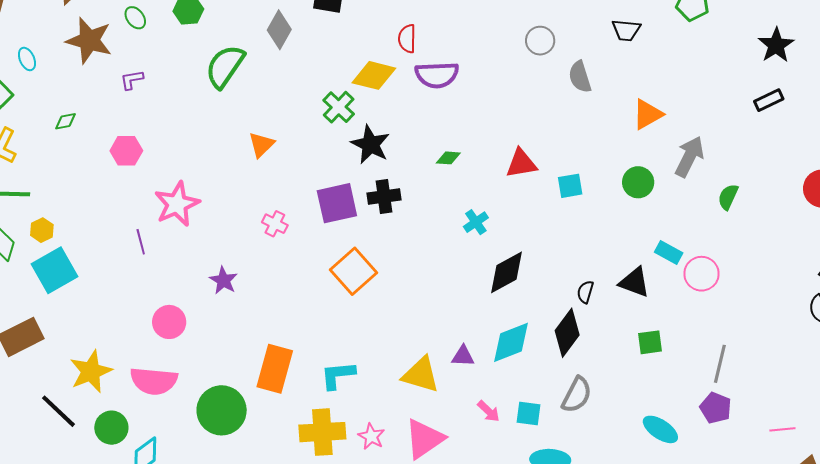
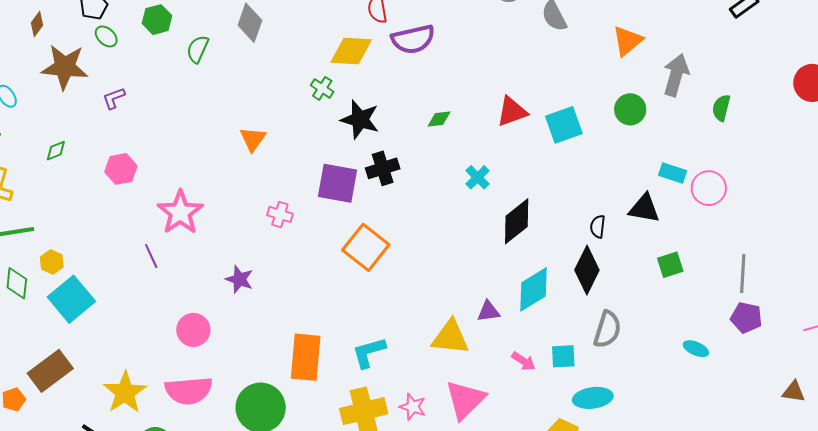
green semicircle: (225, 66) -> (198, 49), moved, size x0.6
green cross: (339, 107) -> (322, 88), size x0.7
cyan square: (570, 186) -> (564, 125), size x1.4
purple square: (337, 203) -> (338, 183), turned 33
cyan ellipse: (660, 429) -> (696, 349), size x0.7

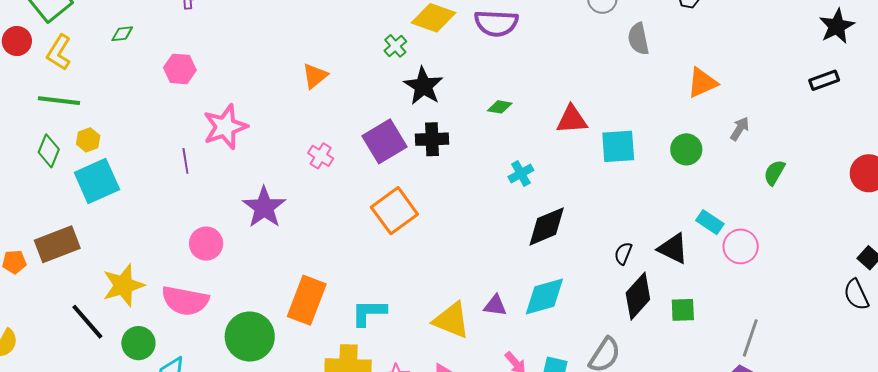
gray arrow: (676, 75) -> (740, 129), size x0.6
purple square: (338, 183) -> (385, 141), turned 33
black diamond: (587, 270) -> (638, 296), moved
purple star: (239, 279) -> (264, 207), size x1.5

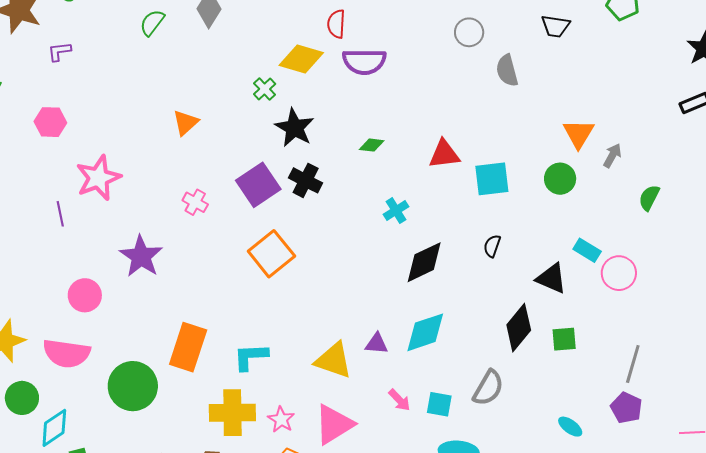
orange triangle: (702, 83) -> (579, 134), moved, turned -32
black cross: (432, 139) -> (306, 180), turned 32
black semicircle: (623, 253) -> (492, 246), moved

